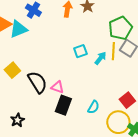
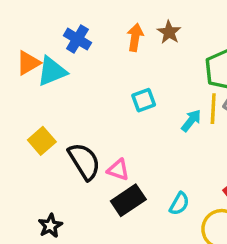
cyan square: (80, 51) -> (144, 100), moved
black rectangle: (63, 105) -> (128, 200), turned 36

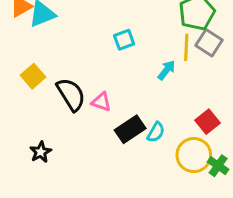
cyan arrow: (191, 121) -> (167, 70), moved
black rectangle: (128, 200) -> (130, 129), moved

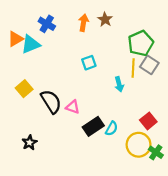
cyan arrow: (167, 70) -> (119, 84), turned 128

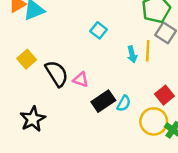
cyan square: (89, 63) -> (99, 30), turned -32
yellow line: (133, 68) -> (148, 51), moved
black star: (29, 143) -> (33, 119), size x1.5

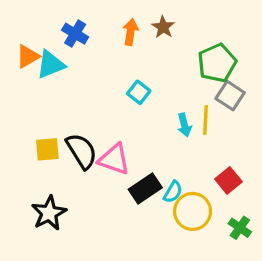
yellow square: (27, 59) -> (47, 149), moved, turned 36
pink triangle: (81, 80) -> (114, 159), size x1.5
yellow circle: (154, 121) -> (193, 211), moved

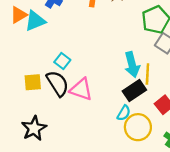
cyan square: (139, 92) -> (62, 61), moved
yellow line: (206, 120) -> (147, 74), moved
cyan arrow: (184, 125) -> (132, 65), size x1.5
black rectangle: (145, 189) -> (134, 91), moved

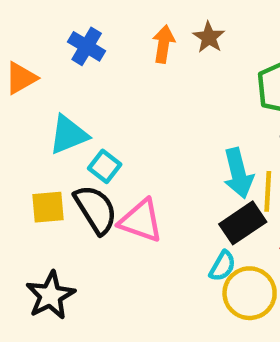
cyan triangle: (35, 21) -> (68, 135), moved

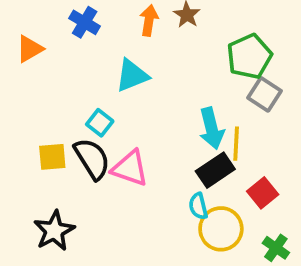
cyan triangle: (68, 135) -> (132, 75), moved
cyan semicircle: (222, 266) -> (198, 206), turned 136

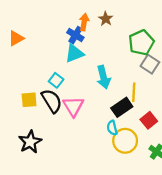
blue cross: (85, 22) -> (75, 35), moved
cyan arrow: (211, 128) -> (104, 77), moved
pink triangle: (130, 168) -> (73, 106), turned 40

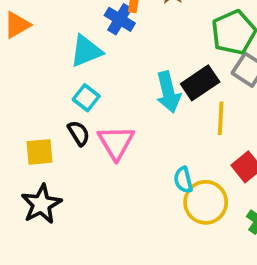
cyan triangle: (74, 53) -> (86, 51), moved
yellow square: (29, 100) -> (39, 152), moved
black semicircle: (52, 101) -> (79, 133), size x0.6
black rectangle: (122, 107) -> (200, 83), moved

